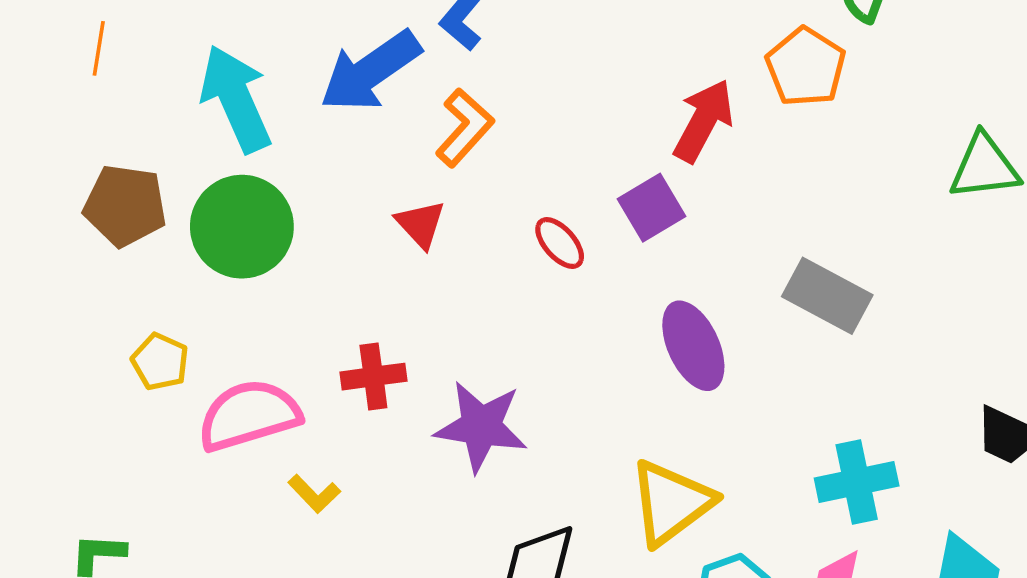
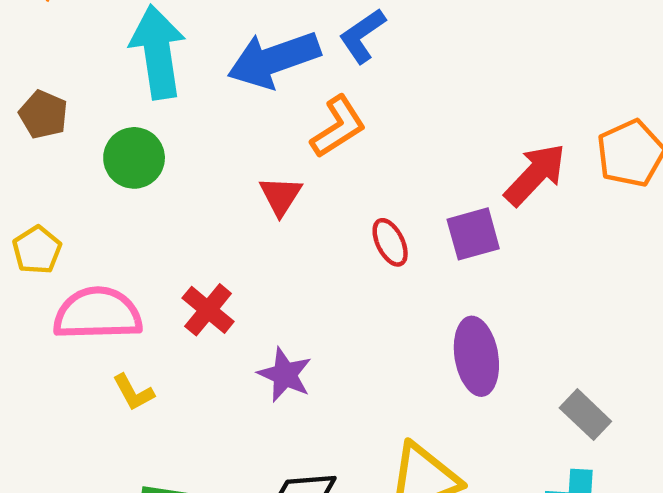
brown pentagon: (125, 206) -> (43, 115), size x0.7
green circle: (242, 227) -> (134, 158), size x0.7
gray rectangle: (827, 296) -> (585, 415), moved, size x0.7
red cross: (373, 377) -> (208, 310), turned 32
purple star: (481, 426) -> (285, 375), size x0.7

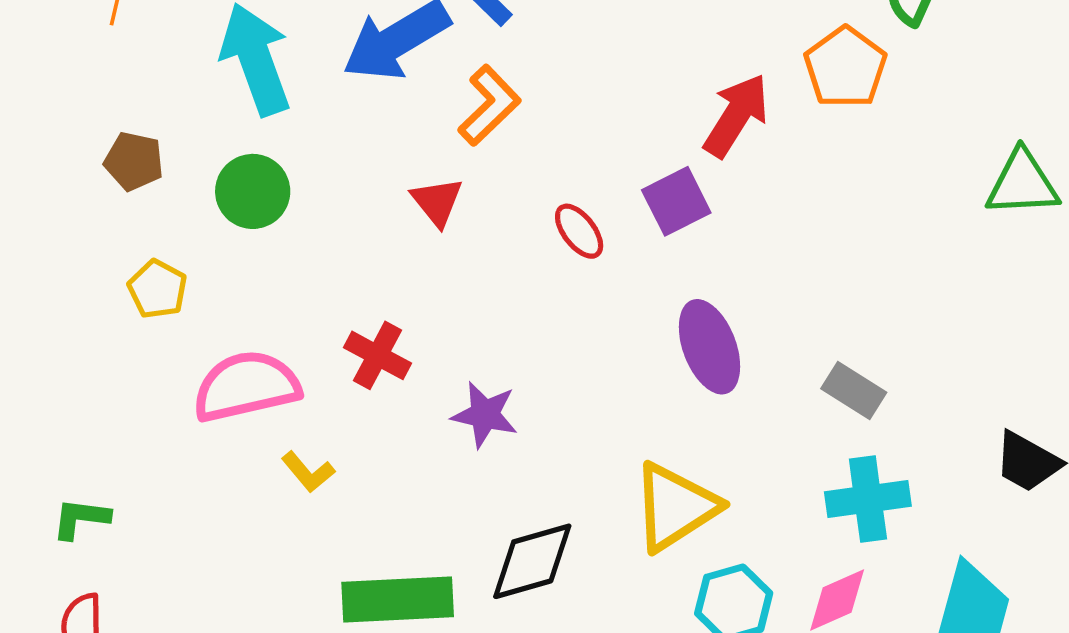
yellow pentagon: (37, 250) -> (157, 289), moved

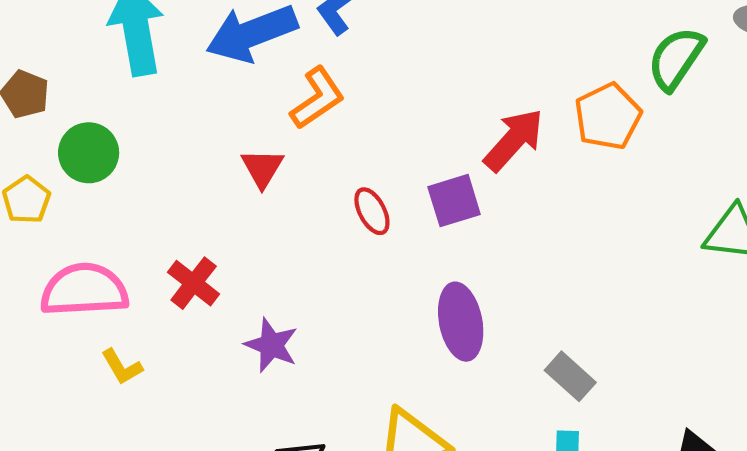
green circle: (253, 191) -> (89, 153), moved

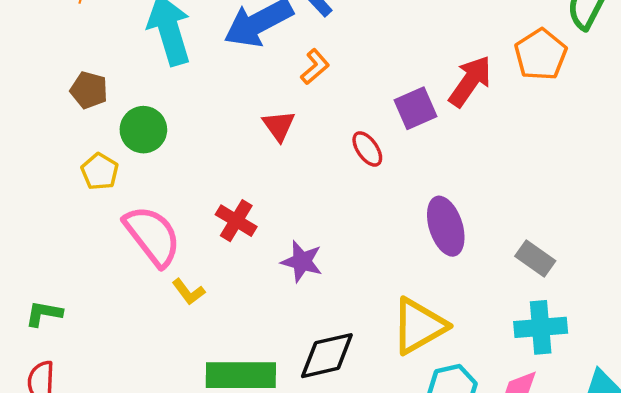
orange L-shape: (317, 98) -> (315, 67), size x0.7
purple square: (454, 201) -> (416, 108), moved
pink semicircle: (84, 290) -> (152, 236), turned 62

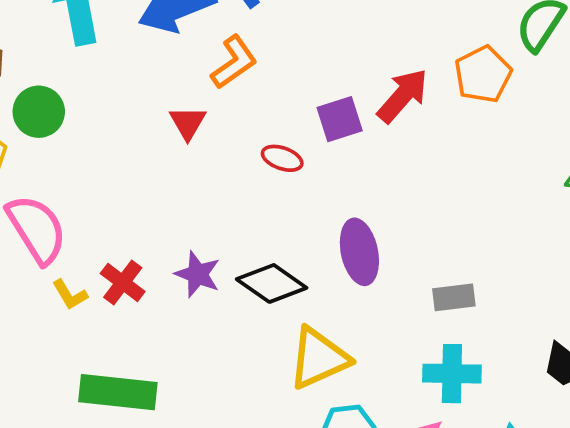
orange L-shape: (315, 67) -> (234, 62), size x1.4
red ellipse: (367, 149) -> (282, 158), turned -42
red cross: (236, 221) -> (123, 282), moved
gray rectangle: (535, 258) -> (454, 297), turned -48
black diamond: (327, 356) -> (272, 283), moved, turned 42

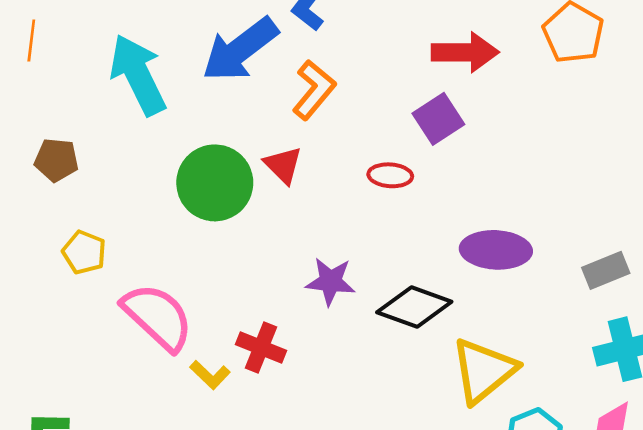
red arrow: (403, 96) -> (465, 52), moved, turned 64
green circle: (39, 112) -> (215, 183), moved, size x1.4
purple ellipse: (359, 252) -> (496, 250), turned -60
purple star: (198, 274) -> (330, 281), moved

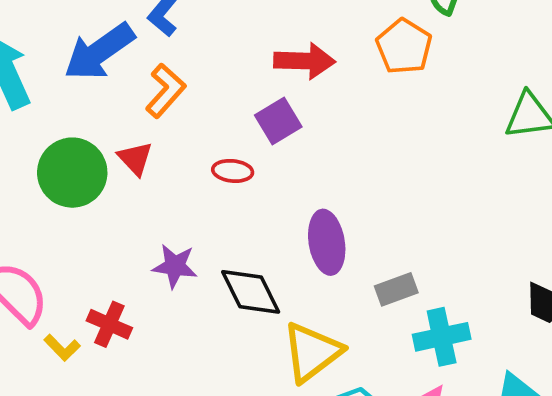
purple ellipse: (496, 250) -> (327, 242), turned 76
gray rectangle: (606, 270) -> (396, 289), moved
black diamond: (414, 307) -> (251, 292), turned 42

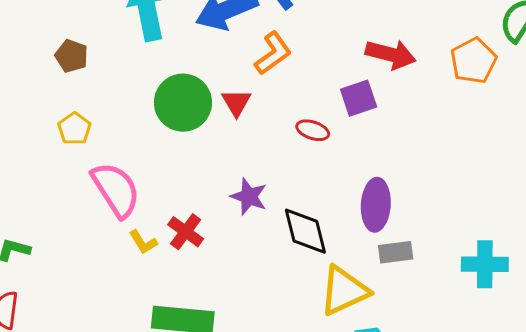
gray rectangle: (396, 289) -> (396, 252), moved
cyan cross: (442, 337) -> (485, 264), moved

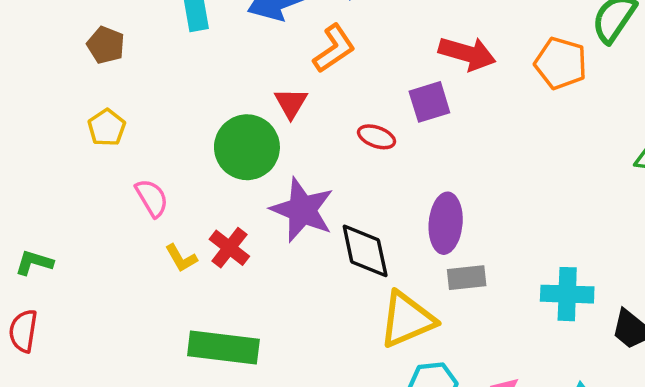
orange pentagon: (473, 61) -> (561, 63), turned -30
green circle: (183, 103) -> (247, 147), moved
pink semicircle: (116, 190) -> (152, 198), size x0.6
purple star: (249, 197) -> (302, 210), size x1.5

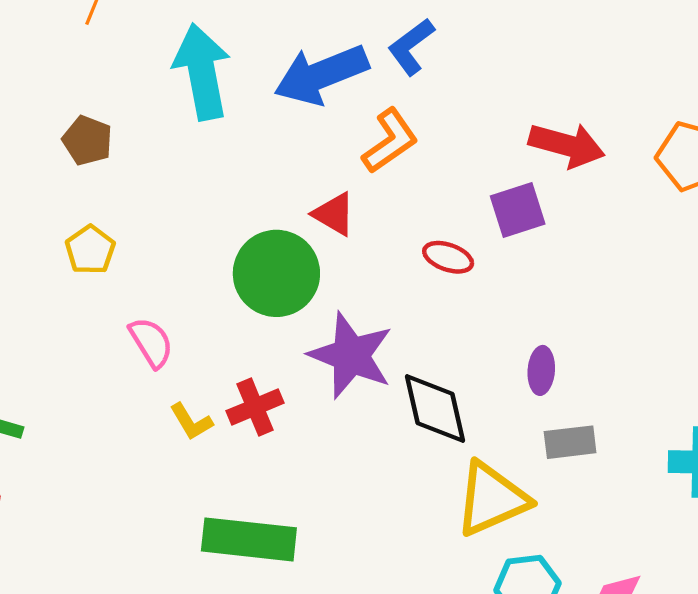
red triangle: (291, 103) -> (334, 214), turned -30
purple ellipse: (446, 223) -> (541, 370), size x0.6
red cross: (229, 248) -> (255, 407), turned 30

